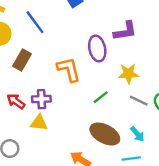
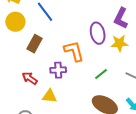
purple L-shape: (125, 31) -> (121, 18), turned 125
yellow star: (128, 74) -> (119, 43), moved
purple cross: (41, 99) -> (58, 70), moved

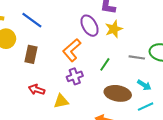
orange L-shape: (74, 51) -> (72, 50), turned -100
purple cross: (58, 70) -> (75, 76), moved

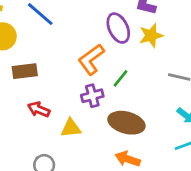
brown rectangle: (31, 54) -> (25, 71), moved, turned 66
green line: (105, 64) -> (120, 78), moved
brown ellipse: (118, 93) -> (126, 123), moved

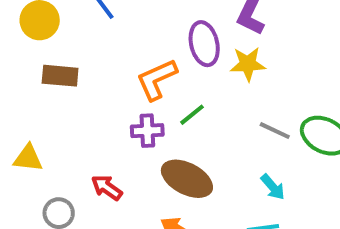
red arrow: (39, 109) -> (107, 188), moved
yellow triangle: (71, 128) -> (28, 158), moved

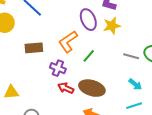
brown rectangle: (60, 76) -> (34, 48), moved
purple cross: (147, 131) -> (58, 68), moved, turned 35
red arrow: (107, 188) -> (66, 88), moved

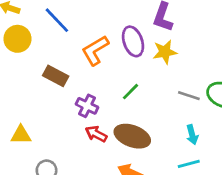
orange L-shape: (68, 42) -> (95, 50), moved
brown rectangle: (34, 48) -> (56, 76), turned 30
cyan arrow: (135, 84) -> (192, 135), turned 32

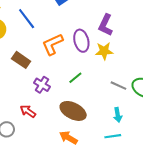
red arrow: (96, 134) -> (28, 111), moved

